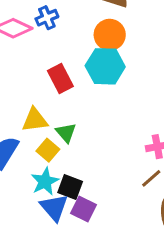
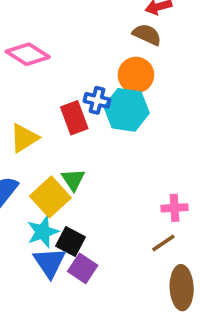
blue cross: (47, 18) -> (97, 100), moved, turned 30
yellow triangle: (35, 120) -> (24, 138), moved, turned -32
yellow square: (48, 150) -> (50, 197), size x1.5

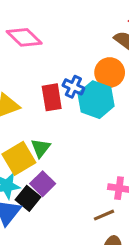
purple square: (83, 268) -> (43, 184), moved

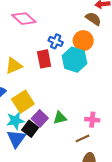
blue cross: (73, 87) -> (56, 41), moved
green triangle: (41, 148) -> (60, 118), moved, turned 40

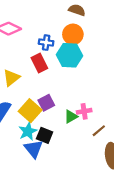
purple square: (40, 118) -> (46, 103), moved, turned 35
pink cross: (92, 120) -> (84, 111), moved

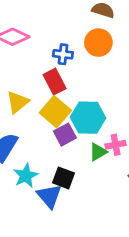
cyan hexagon: (69, 55) -> (88, 118), moved
yellow square: (30, 111) -> (55, 112), moved
cyan star: (28, 131) -> (26, 176), moved

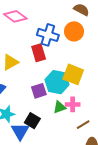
blue cross: (63, 54) -> (48, 35), size x1.5
yellow square: (55, 112) -> (73, 74), moved, turned -30

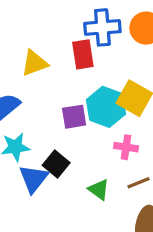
blue cross: (48, 35) -> (102, 27), turned -30
green triangle: (60, 107) -> (99, 190), moved, turned 48

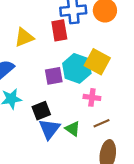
black square: (56, 164) -> (41, 111), turned 30
blue triangle: (34, 179) -> (49, 129), moved

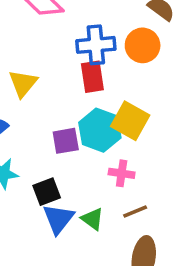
red rectangle: (59, 30) -> (92, 77), moved
yellow triangle: (24, 37) -> (23, 83), turned -30

